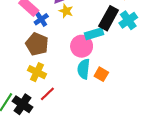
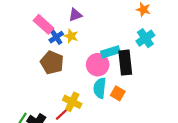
yellow star: (66, 11) -> (71, 36), moved
black rectangle: (109, 18) -> (125, 63), moved, turned -35
yellow cross: (37, 72) -> (72, 102), moved

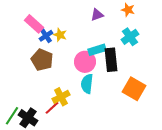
purple triangle: (75, 15) -> (97, 15), moved
orange square: (118, 93) -> (134, 89), moved, size x1.6
yellow cross: (72, 102) -> (61, 97), turned 36

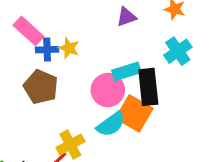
blue cross: (46, 36) -> (47, 50), turned 32
cyan semicircle: (87, 84) -> (111, 124), turned -132
orange square: (134, 89) -> (134, 113), moved

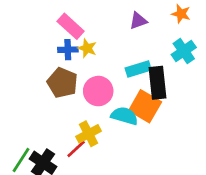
pink rectangle: (28, 31) -> (71, 26), moved
pink circle: (108, 90) -> (98, 91), moved
cyan semicircle: (111, 124) -> (124, 116), turned -128

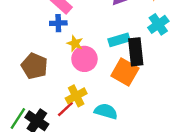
yellow star: (87, 48) -> (75, 43), moved
brown pentagon: (62, 83) -> (34, 66), moved
cyan semicircle: (124, 116) -> (106, 111), moved

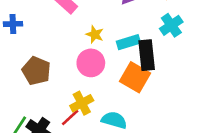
blue cross: (58, 23) -> (13, 24), moved
yellow star: (75, 43) -> (95, 34), moved

